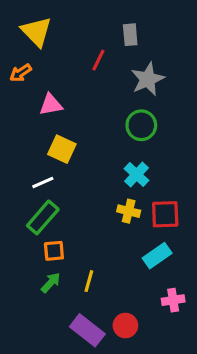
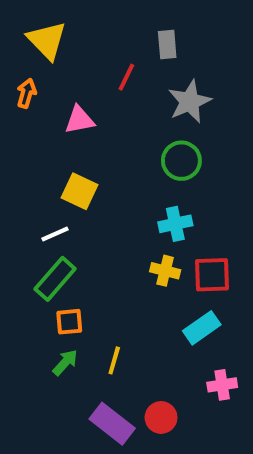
orange arrow: (21, 73) -> (27, 93), turned 140
pink triangle: (51, 105) -> (79, 120), moved
cyan cross: (137, 175) -> (175, 224), turned 35

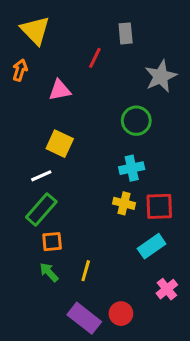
gray star: (190, 102) -> (161, 76), moved
green arrow: (65, 362) -> (49, 272), turned -85
pink cross: (222, 385) -> (167, 289), turned -30

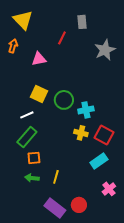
green circle: (136, 121) -> (64, 100), moved
red square: (159, 206) -> (104, 135), turned 30
green arrow: (49, 272) -> (32, 178), turned -40

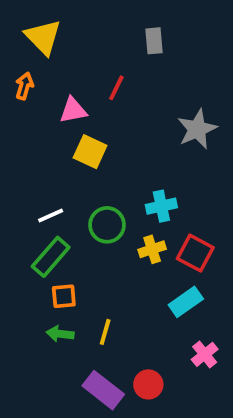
red line: (62, 38) -> (116, 88), moved
gray star: (105, 50) -> (197, 129), moved
yellow square: (39, 94) -> (90, 152), moved
green circle: (64, 100) -> (107, 225), moved
yellow cross: (81, 133) -> (152, 249), turned -32

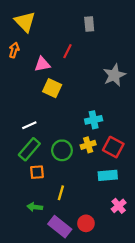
green circle: (107, 225) -> (62, 150), moved
cyan rectangle: (186, 302) -> (108, 175), turned 30
green arrow: (60, 334) -> (35, 207), moved

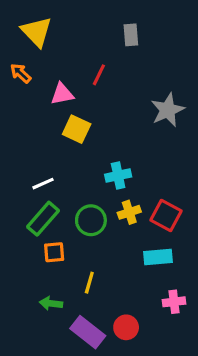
orange arrow: (14, 50) -> (21, 73), turned -64
cyan cross: (94, 120) -> (118, 176), moved
pink cross: (119, 206) -> (174, 302), turned 32

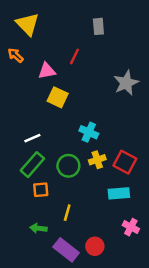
cyan cross: (118, 176) -> (89, 132), turned 36
pink cross: (174, 302) -> (131, 227), turned 35

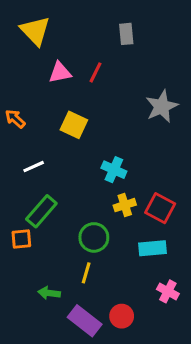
orange arrow: (16, 55) -> (15, 119), moved
pink triangle: (47, 71) -> (60, 72), moved
white line: (32, 138) -> (34, 167), moved
green circle: (68, 166) -> (94, 237), moved
orange square: (41, 190) -> (21, 239), moved

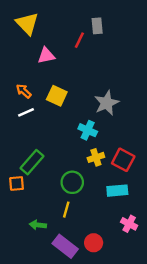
red line: (95, 72) -> (79, 40), moved
gray star: (162, 106) -> (107, 103), moved
orange arrow: (15, 119) -> (24, 91), moved
white line: (34, 167) -> (26, 112), moved

